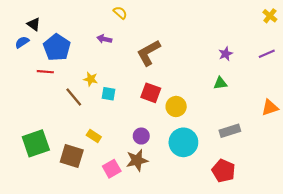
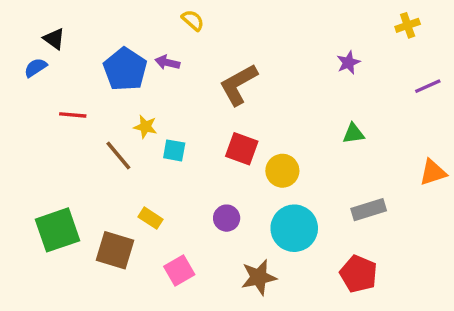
yellow cross: (270, 16) -> (408, 25), moved, turned 32
blue pentagon: (57, 47) -> (125, 69), moved
purple star: (226, 54) -> (348, 62), moved
brown star: (137, 160) -> (259, 277), moved

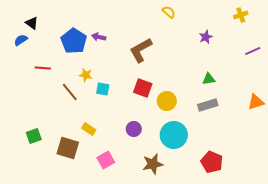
yellow semicircle: (193, 20) -> (169, 12), moved
gray rectangle: (369, 210) -> (208, 105), moved
green square: (57, 230) -> (34, 136), size x0.6

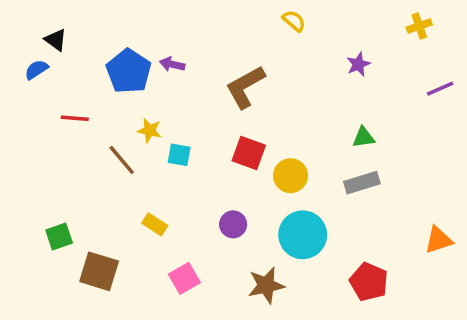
orange triangle: (256, 102) -> (438, 240), moved
brown square: (68, 148) -> (99, 271), moved

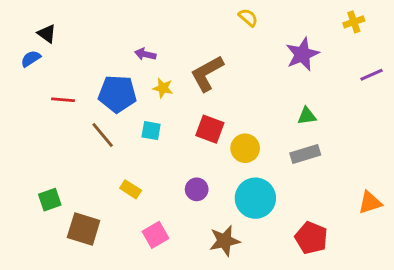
purple star: (358, 64) -> (302, 54), size x1.6
blue pentagon: (129, 71) -> (117, 94), moved, turned -30
yellow star: (150, 130) -> (163, 88), moved

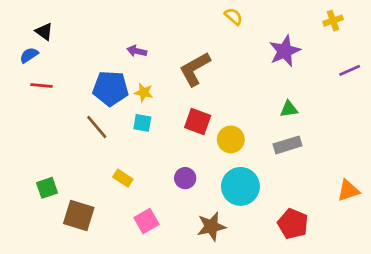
yellow star: (163, 88) -> (144, 92), moved
red line: (63, 100) -> (41, 86), moved

